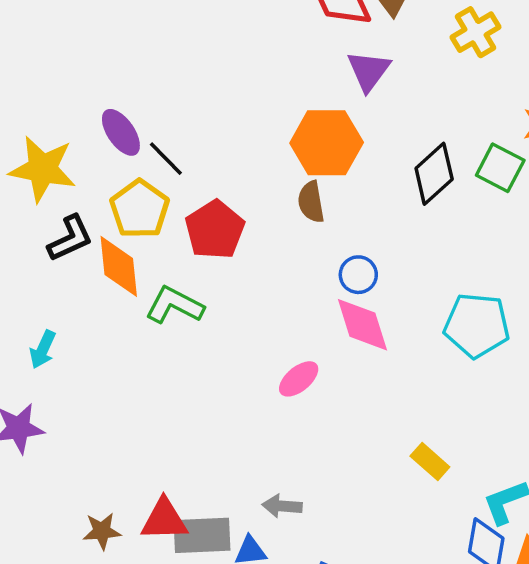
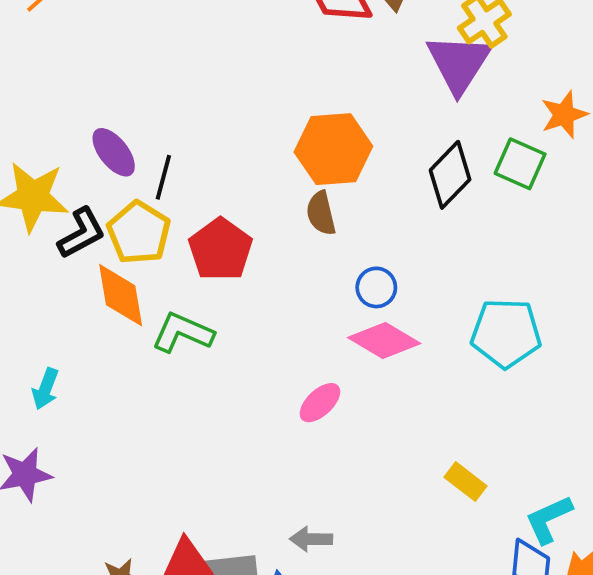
purple triangle: (369, 71) -> (459, 63), moved, size x1.4
black line: (166, 159) -> (163, 177), turned 63
black L-shape: (70, 238) -> (82, 233), moved
pink diamond: (362, 325) -> (384, 340), turned -38

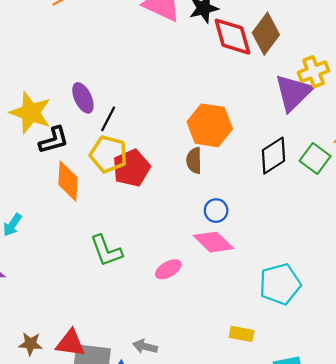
yellow pentagon: (139, 233) -> (108, 154), moved, turned -30
green L-shape: (183, 333) -> (106, 251), moved, turned -147
cyan pentagon: (506, 333) -> (280, 284), moved, turned -30
yellow rectangle: (465, 482) -> (242, 334), turned -40

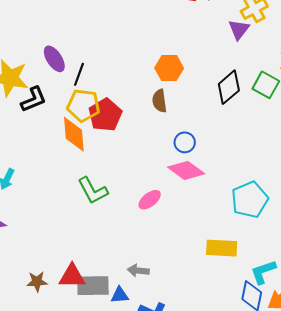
purple triangle: (293, 93) -> (239, 29), size x0.6
orange hexagon: (210, 125) -> (169, 68), size x0.7
orange diamond: (68, 181) -> (74, 134), moved
yellow rectangle: (242, 334) -> (222, 248), size x1.4

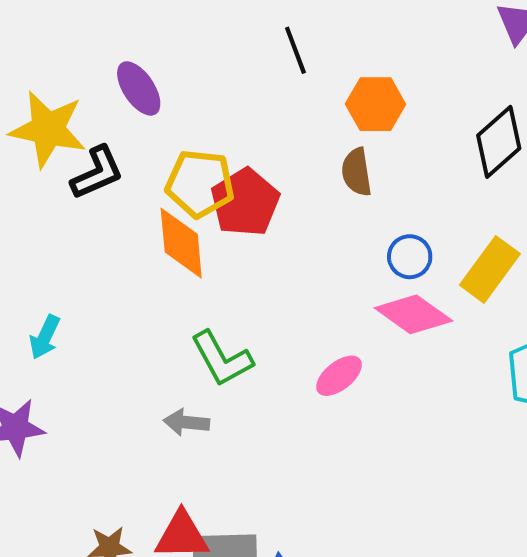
black line: (79, 74) -> (295, 50), moved, turned -40
yellow rectangle: (222, 248) -> (490, 269), moved, turned -56
gray arrow: (138, 271) -> (186, 422), moved

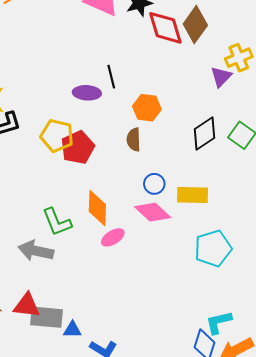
purple ellipse: (139, 88) -> (87, 93), moved, turned -60
orange diamond: (181, 243) -> (97, 208), moved
yellow rectangle: (490, 269) -> (192, 195), turned 48
gray arrow: (186, 422) -> (36, 251), size x1.6

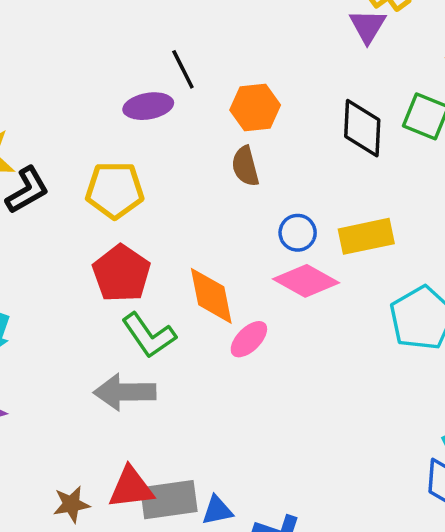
black diamond: (205, 133) -> (362, 128), turned -40
red pentagon: (78, 148) -> (121, 273), moved

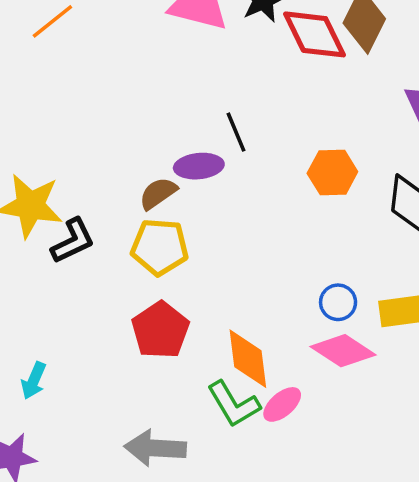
orange hexagon: (255, 108) -> (332, 173), moved
brown semicircle: (245, 166) -> (158, 193), moved, turned 66
green L-shape: (149, 335) -> (234, 404), moved

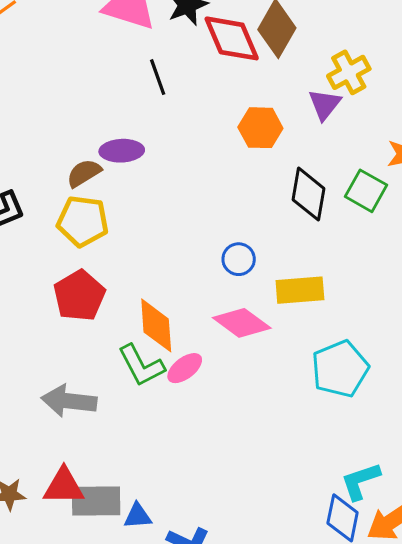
black line: (236, 132) -> (158, 77), moved
orange hexagon: (332, 173) -> (260, 128), moved
blue circle: (338, 302) -> (239, 259), moved

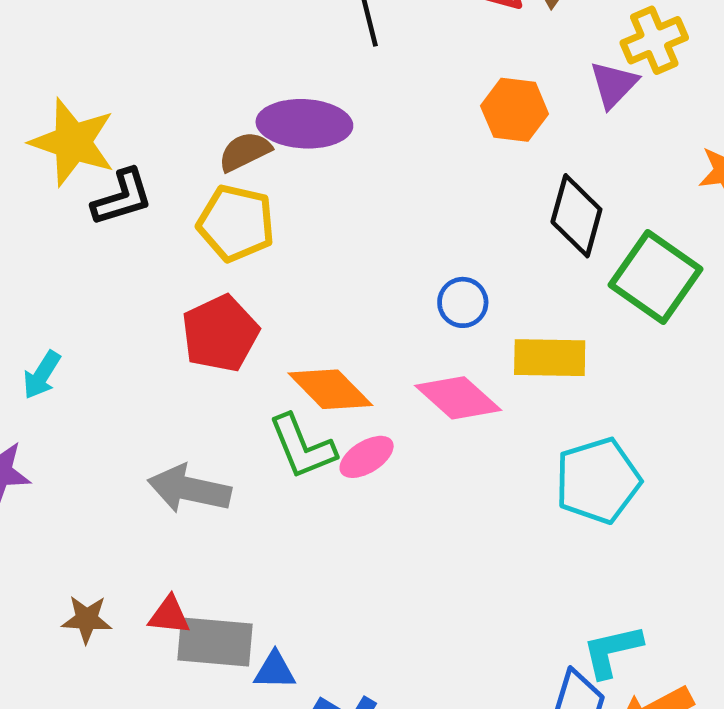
purple ellipse: (122, 151) -> (304, 124), size x1.4
green square: (366, 191) -> (656, 277), moved, size x1.4
orange diamond: (156, 325) -> (330, 389), turned -46
red triangle: (64, 486) -> (169, 615), size x0.7

